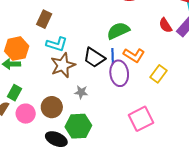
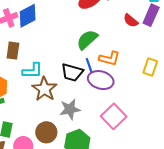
purple ellipse: (119, 73) -> (101, 80), turned -50
yellow rectangle: (159, 74) -> (150, 67), moved
gray star: (81, 92) -> (70, 109), size x1.5
pink square: (141, 119) -> (114, 116), moved

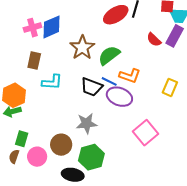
blue line: (89, 66) -> (109, 81), turned -49
brown star: (44, 89) -> (82, 48), moved
pink square: (114, 116) -> (145, 133), moved

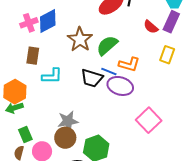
yellow rectangle: (170, 87) -> (167, 55), moved
gray star: (87, 123) -> (68, 121), moved
green rectangle: (22, 139) -> (25, 135), turned -35

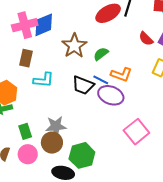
pink cross: (29, 23) -> (25, 25), size x1.4
green semicircle: (107, 45) -> (101, 54), size x0.7
green rectangle: (25, 135) -> (25, 131), moved

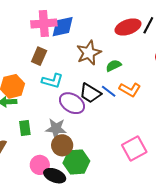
purple ellipse: (111, 95) -> (72, 103), moved
brown circle: (52, 143) -> (62, 145), moved
pink circle: (28, 154) -> (40, 165), moved

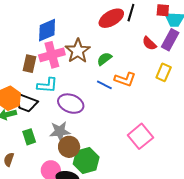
pink cross: (44, 23) -> (52, 55), moved
black trapezoid: (90, 93) -> (27, 103), moved

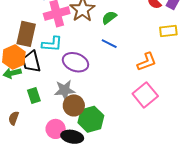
brown rectangle: (30, 64) -> (26, 34), moved, size x1.4
yellow rectangle: (164, 72) -> (168, 31), turned 60
orange L-shape: (125, 79) -> (147, 62), moved, turned -40
black trapezoid: (27, 103) -> (31, 62), turned 55

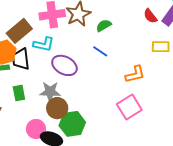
brown rectangle: (26, 34) -> (19, 31), turned 30

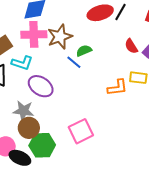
blue line: (100, 51) -> (74, 62), moved
orange L-shape: (135, 74) -> (117, 87), moved
pink square: (129, 107) -> (81, 131), moved

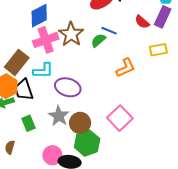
blue line: (74, 62) -> (109, 31), moved
orange L-shape: (117, 87) -> (126, 68), moved
gray star: (23, 111) -> (59, 116), turned -30
brown circle: (29, 128) -> (80, 123), moved

